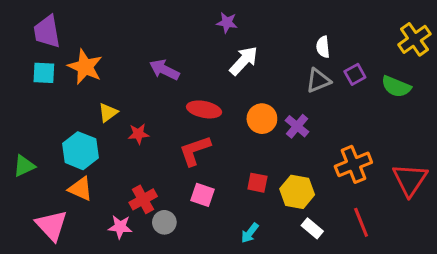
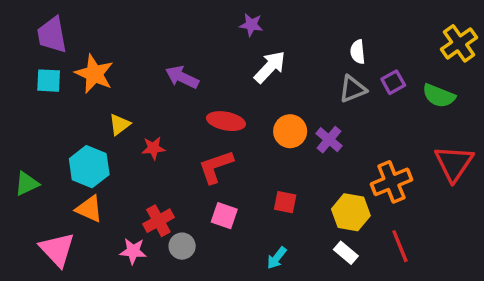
red triangle: (410, 180) -> (454, 163), moved
yellow hexagon: (297, 192) -> (351, 212), moved

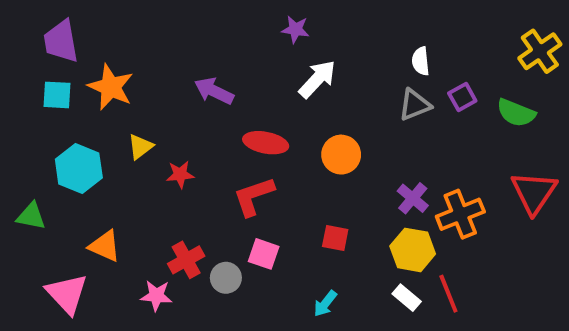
purple cross: (329, 140) -> (413, 198), moved
cyan hexagon: (89, 167) -> (79, 168), moved
green triangle: (27, 184) -> (31, 216), turned 36
gray circle: (182, 246) -> (226, 278), moved
red line: (400, 246) -> (448, 294), moved

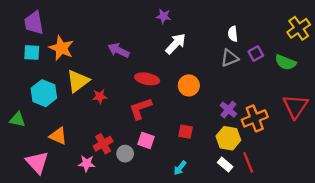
yellow triangle: (140, 147) -> (78, 81), size x1.6

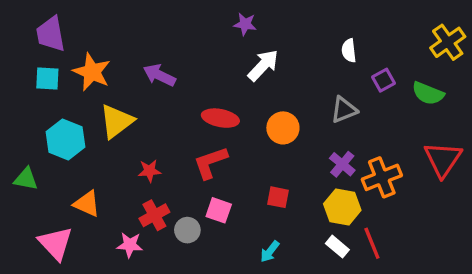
purple arrow: (118, 50) -> (159, 75), moved
gray triangle: (229, 58) -> (344, 110), moved
red star: (100, 96) -> (149, 171), moved

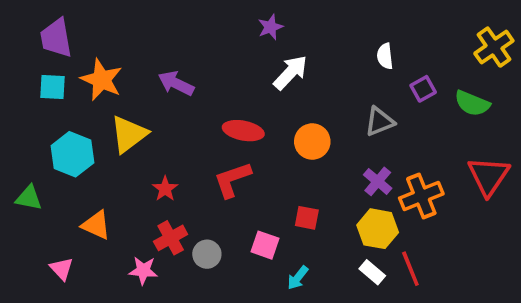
purple star: (245, 24) -> (270, 27), turned -30
red star: (149, 171) -> (165, 189), turned -30
pink square: (219, 210) -> (265, 245), moved
pink triangle: (56, 243) -> (62, 269), size x0.6

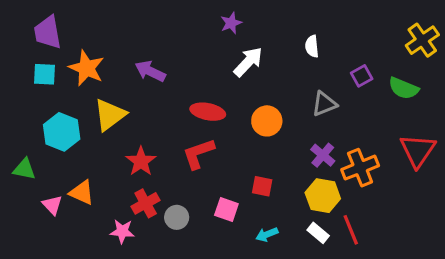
white semicircle: (385, 56) -> (312, 46), moved
red star: (165, 189) -> (141, 161), size x1.4
pink triangle: (62, 269) -> (52, 205), moved
cyan arrow: (298, 278) -> (267, 234), moved, turned 30

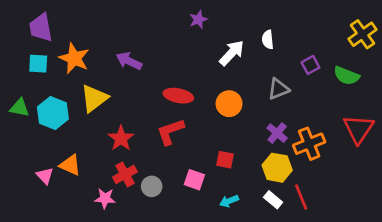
white arrow: (248, 62) -> (232, 53), moved
green triangle: (24, 169) -> (20, 108), moved

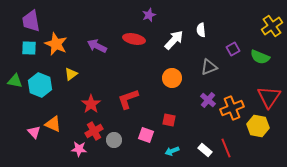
red ellipse: (178, 96) -> (134, 39), moved
yellow triangle: (94, 98) -> (71, 74), size x0.6
yellow hexagon: (277, 168) -> (258, 126), moved

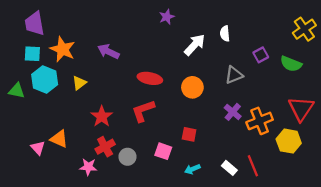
red ellipse: (134, 39) -> (150, 78), moved
cyan hexagon: (40, 85) -> (45, 80), moved

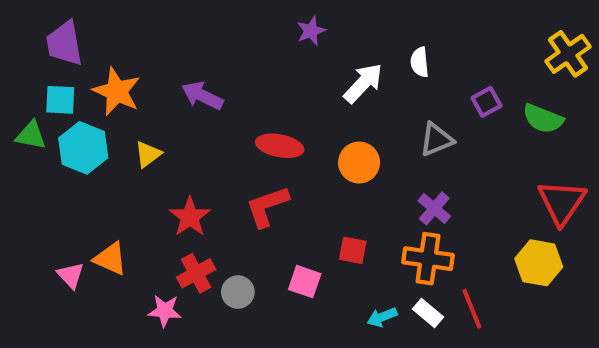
green triangle: (17, 91) -> (31, 135), moved
orange cross: (260, 121) -> (428, 259), moved, turned 30
cyan arrow: (192, 169) -> (382, 317), moved

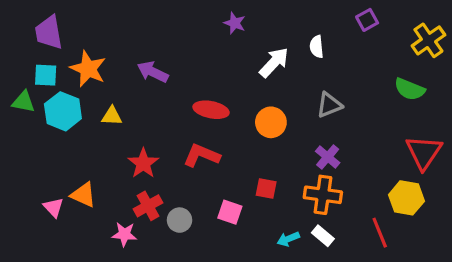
purple star: (311, 31) -> (235, 23), turned -30
purple square: (486, 102) -> (367, 20), moved
yellow triangle: (148, 154) -> (112, 116), turned 40
red L-shape: (267, 206) -> (202, 155), turned 42
red line: (472, 309) -> (380, 233), moved

